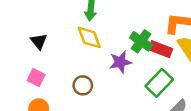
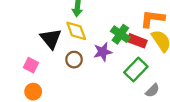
black triangle: (39, 41) -> (51, 39), moved, size x1.5
brown circle: (83, 85) -> (74, 60), moved

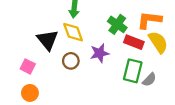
green cross: (120, 34) -> (117, 24), moved
green rectangle: (136, 70) -> (133, 71), turned -30
gray semicircle: (152, 91) -> (149, 80), moved

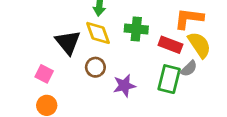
green cross: (117, 24) -> (136, 29), moved, turned -30
purple star: (100, 53) -> (124, 86), moved
gray semicircle: (149, 80) -> (189, 69), moved

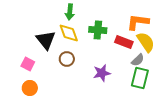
green rectangle: (169, 79) -> (140, 78), moved
purple star: (124, 86) -> (102, 73), moved

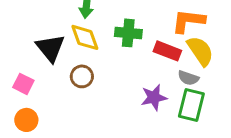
gray semicircle: (138, 60) -> (188, 78), turned 64
purple star: (102, 73) -> (154, 97), moved

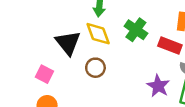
green cross: (128, 33) -> (136, 30), turned 30
purple star: (154, 97) -> (158, 86), turned -30

